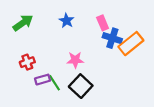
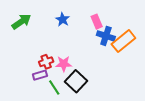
pink star: (75, 60) -> (64, 64), moved
red cross: (27, 62) -> (46, 62), moved
green line: (55, 83) -> (54, 88), moved

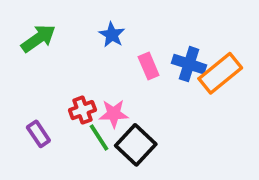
pink rectangle: (97, 22) -> (149, 66), moved
purple rectangle: (40, 75) -> (38, 134), moved, turned 72
green line: (54, 88) -> (99, 138), moved

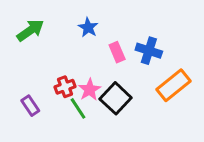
orange rectangle: (220, 73) -> (173, 85), moved
pink star: (114, 114) -> (90, 90), turned -30
black square: (136, 145) -> (116, 98), moved

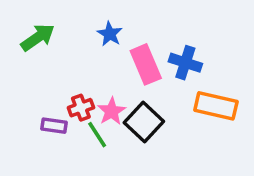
pink rectangle: (117, 52) -> (146, 64), size x1.5
orange rectangle: (173, 85) -> (216, 106), turned 52
purple rectangle: (30, 106) -> (54, 126), moved, turned -48

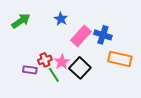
pink rectangle: (146, 64) -> (81, 36), turned 65

